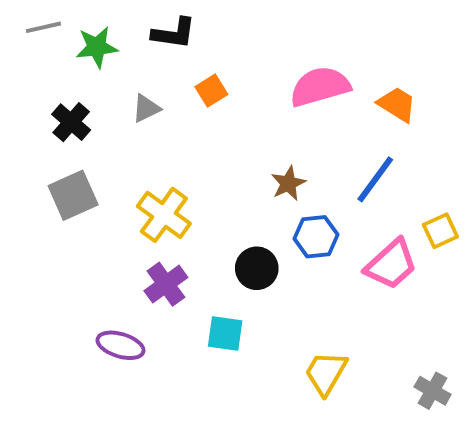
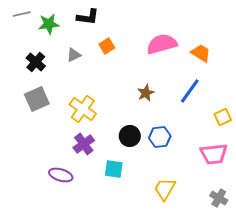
blue hexagon: (316, 237) -> (160, 137), moved
pink trapezoid: (391, 264) -> (214, 154), moved, turned 36

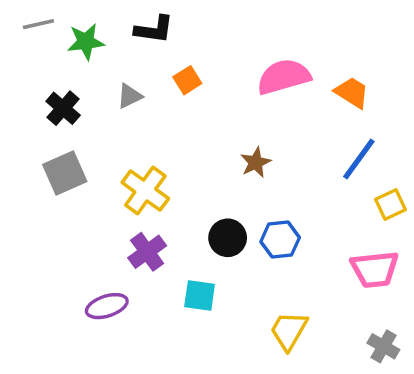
blue line: (190, 91) -> (359, 159), moved
purple ellipse: (61, 175) -> (107, 306), turned -35

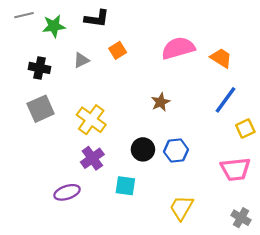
black cross: (63, 108) -> (39, 68), turned -30

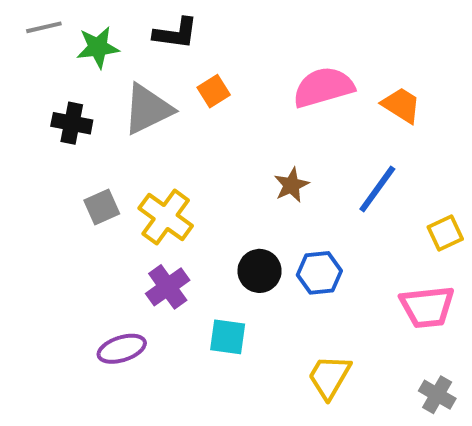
gray triangle: (81, 60) -> (148, 109), size x1.8
blue line: (226, 100) -> (377, 189), moved
gray square: (41, 109) -> (102, 207), moved, size x0.7

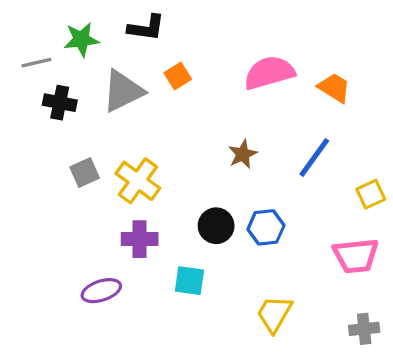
gray line: (44, 27) -> (36, 63), moved
purple cross: (168, 287) -> (140, 239), turned 36
gray cross: (437, 395) -> (364, 329), turned -36

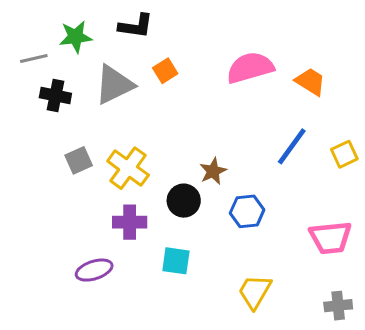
brown star: (243, 154) -> (213, 171), moved
yellow square: (371, 194) -> (344, 154), moved
black circle: (216, 226) -> (184, 201), moved

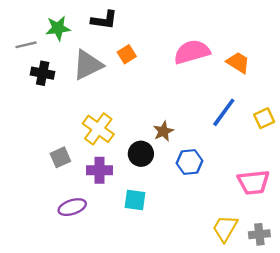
gray square: (79, 160) -> (60, 157), moved
yellow trapezoid: (255, 292) -> (225, 228), moved

